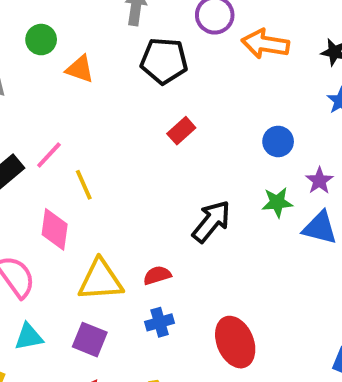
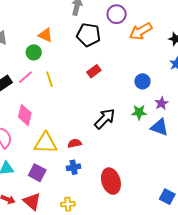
green circle: (41, 40) -> (34, 52), moved
orange arrow: (265, 44) -> (141, 31), turned -45
yellow line: (84, 185) -> (49, 79), moved

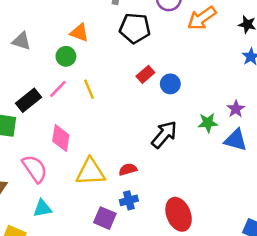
blue circle: (142, 81) -> (170, 84), moved
purple square: (37, 173) -> (105, 218), moved

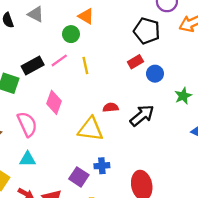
black pentagon: (135, 28) -> (147, 31), moved
green star: (208, 123) -> (183, 96), moved, turned -30
red semicircle: (128, 169) -> (111, 107), moved
yellow triangle: (90, 172) -> (90, 129), moved

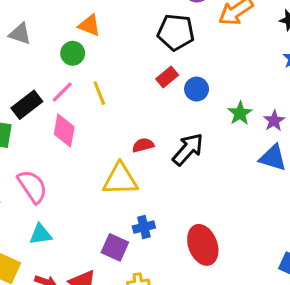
pink diamond: (54, 102) -> (64, 131), moved

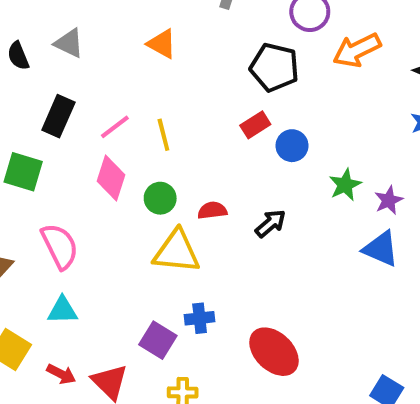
green circle: (73, 53) -> (160, 198), moved
black rectangle: (27, 105) -> (58, 116), moved, turned -36
black arrow: (188, 149) -> (270, 223), size x0.7
red ellipse: (203, 245) -> (274, 352), turned -33

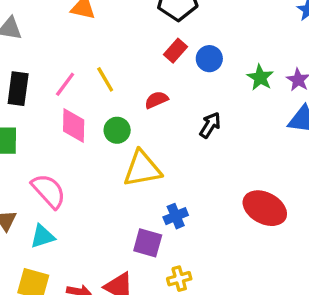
red semicircle: (212, 210) -> (156, 100), moved
cyan triangle: (62, 310) -> (43, 236), moved
red ellipse: (274, 352) -> (265, 208), moved

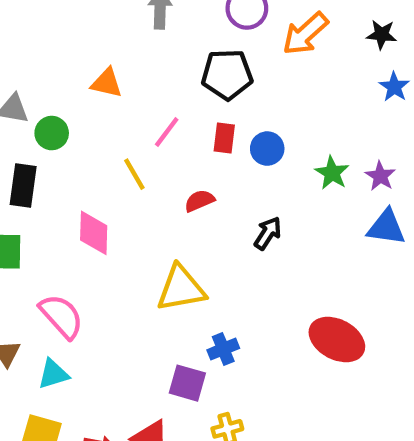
red rectangle: (176, 51) -> (224, 138), turned -35
pink line: (65, 84) -> (167, 132), moved
green circle: (117, 130) -> (52, 133), moved

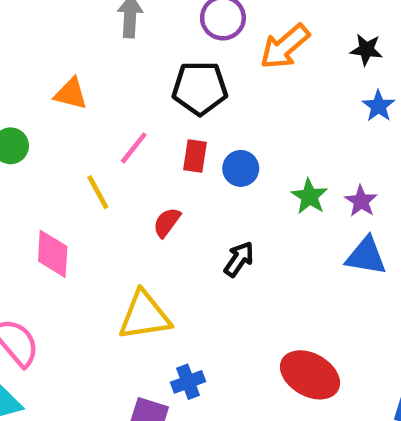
red semicircle: (199, 201) -> (167, 222), turned -32

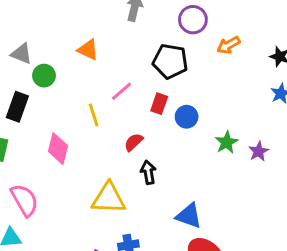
orange arrow: (285, 47) -> (229, 45), size x0.7
blue triangle: (366, 256) -> (189, 216), moved
black arrow: (239, 259) -> (148, 172), moved, turned -55

